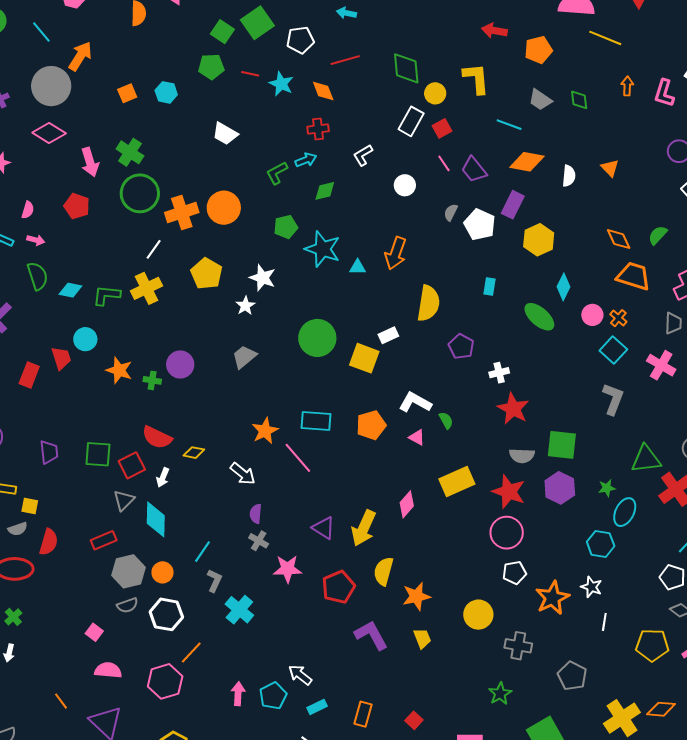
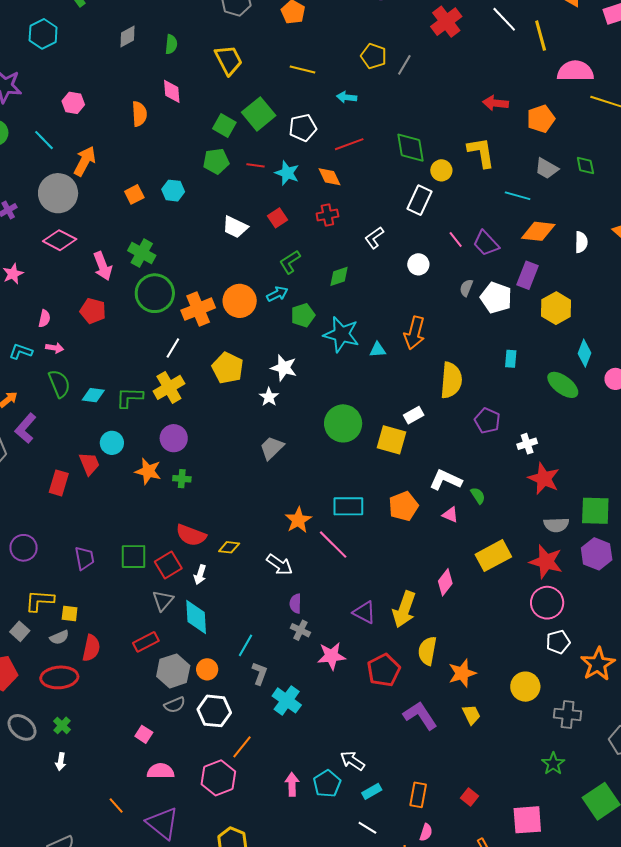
red square: (442, 128) -> (277, 218), moved
cyan arrow: (306, 160) -> (277, 294), moved
purple circle: (180, 364) -> (174, 438), moved

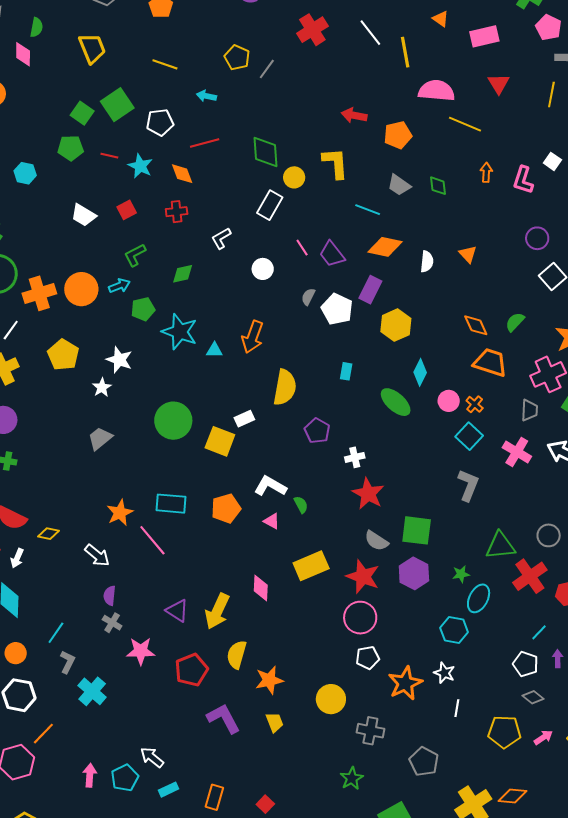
pink diamond: (172, 91) -> (23, 54), moved
gray semicircle: (556, 525) -> (376, 541), turned 30
pink diamond: (445, 582) -> (261, 588), turned -40

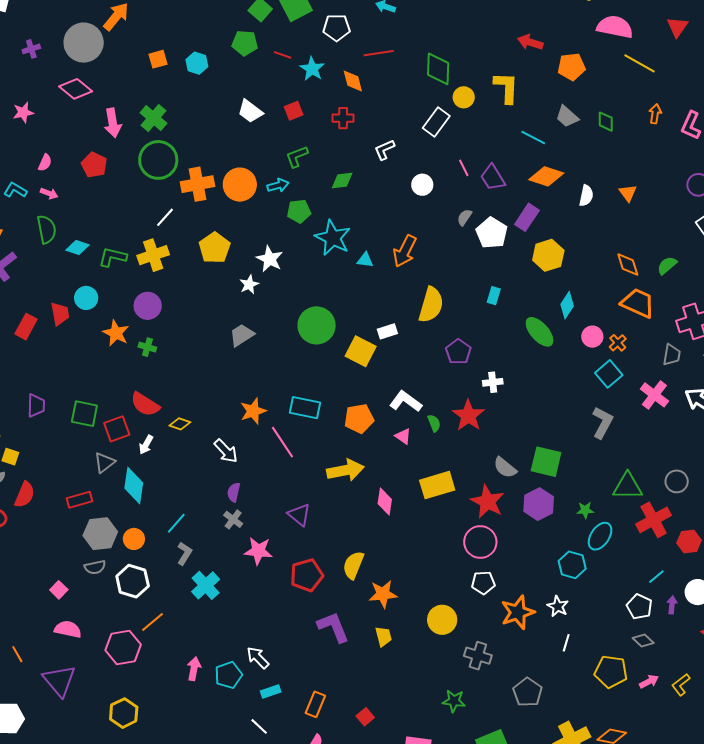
red star: (368, 494) -> (468, 415), moved
yellow arrow: (217, 611) -> (345, 470), moved, turned -132
green star: (352, 778) -> (454, 701), turned 30

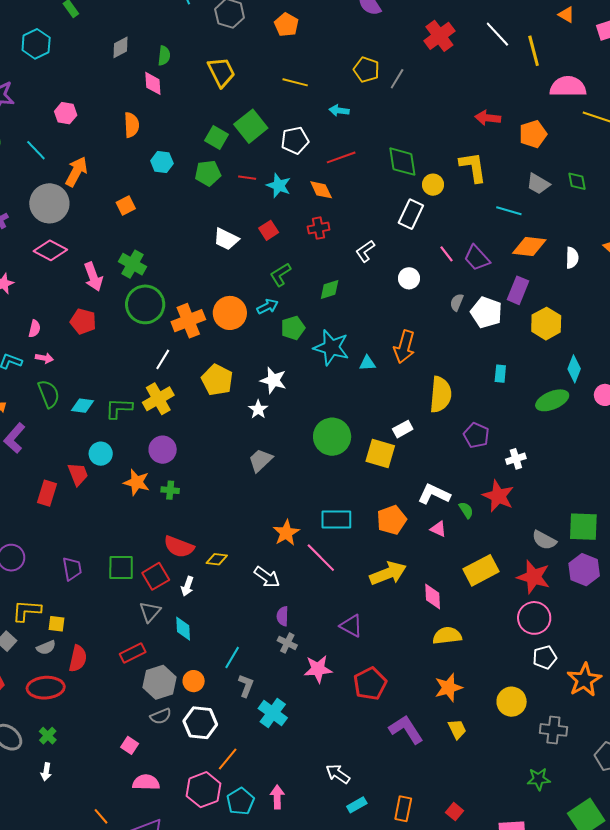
cyan hexagon: (197, 63) -> (162, 162), moved
green ellipse: (540, 332) -> (552, 400), turned -60
cyan diamond: (134, 486) -> (183, 629), size x0.7
yellow semicircle: (353, 565) -> (447, 636), moved, turned 72
cyan pentagon: (228, 675) -> (240, 801), moved

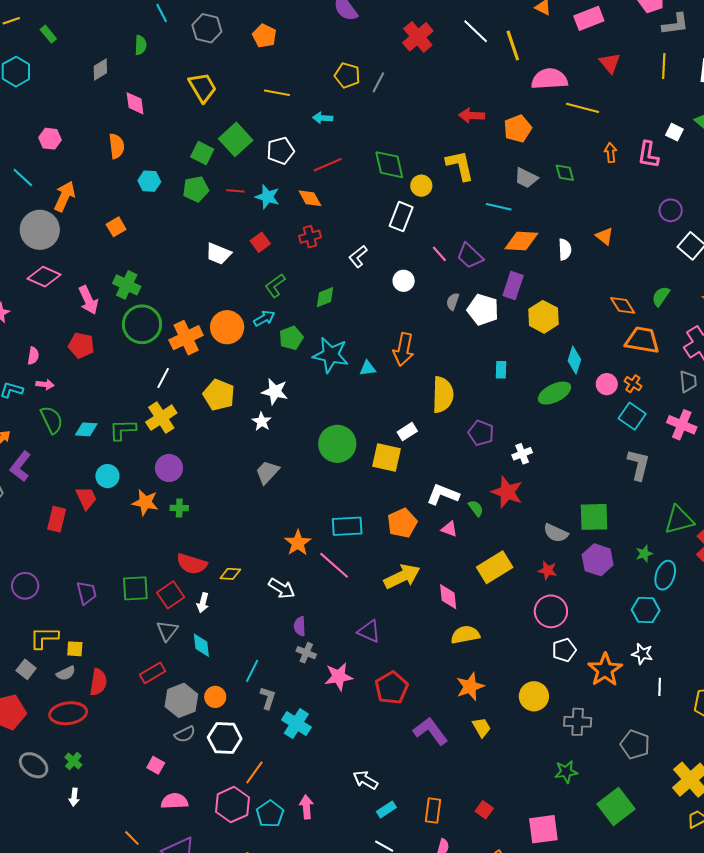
green semicircle: (164, 56) -> (141, 45), moved
red star: (534, 577) -> (548, 570), size x0.6

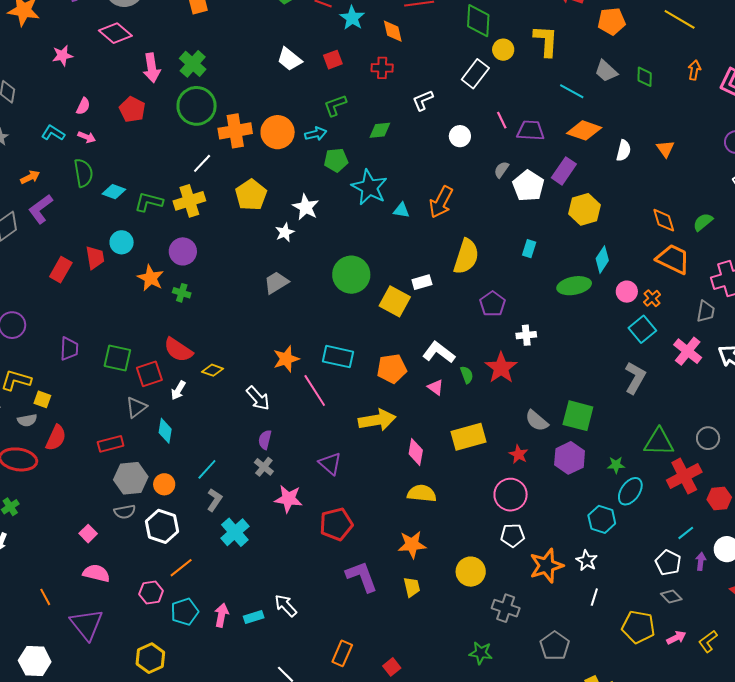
purple trapezoid: (470, 256) -> (531, 131), turned 124
pink hexagon: (232, 805) -> (151, 593), size x0.7
cyan rectangle: (386, 810) -> (254, 617), moved

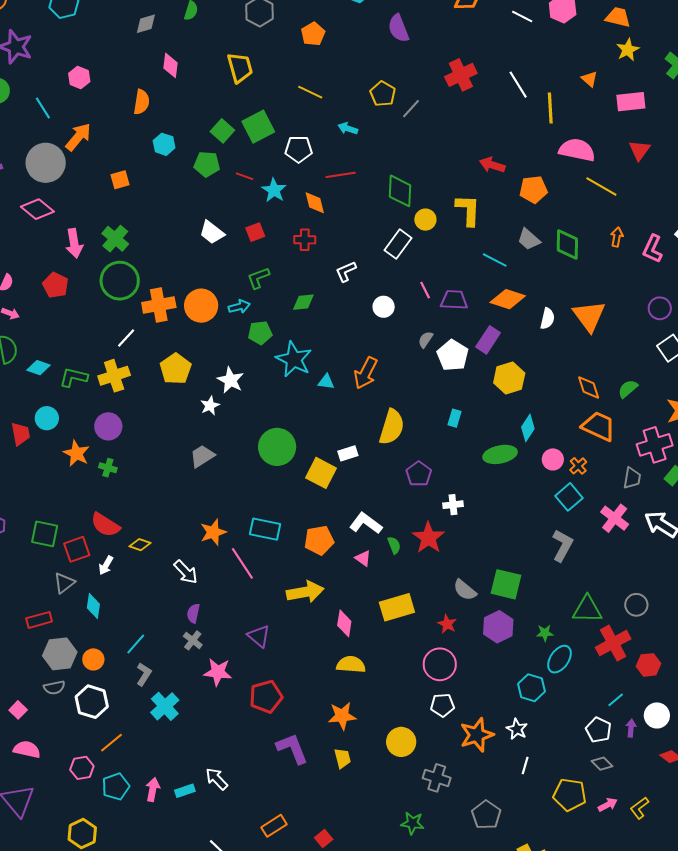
green diamond: (645, 77) -> (567, 245), size x1.5
orange triangle: (665, 149) -> (589, 316), size x1.8
orange rectangle: (342, 653) -> (274, 826), turned 35

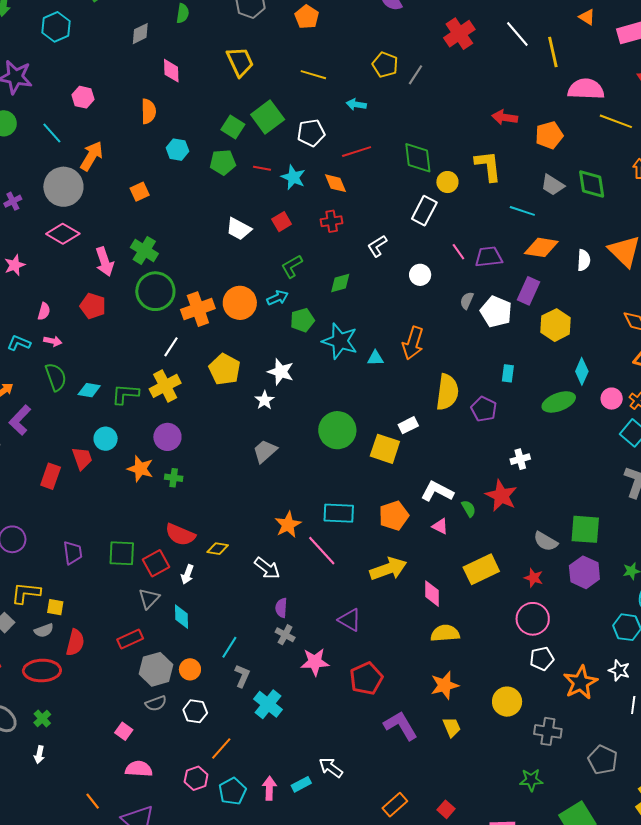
purple pentagon: (419, 474) -> (484, 409), moved
white hexagon: (92, 702) -> (195, 711), size x0.7

